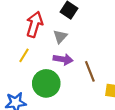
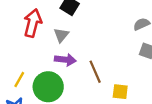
yellow line: (24, 55) -> (19, 80), moved

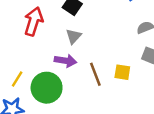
gray triangle: (61, 35) -> (74, 36), moved
yellow square: (120, 92) -> (122, 72), moved

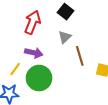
purple arrow: (65, 61) -> (34, 53), moved
brown line: (95, 74) -> (80, 56), moved

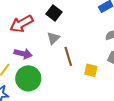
red arrow: (32, 22) -> (21, 24), turned -140

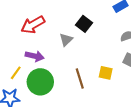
black square: (54, 13) -> (84, 24), moved
brown line: (68, 56) -> (80, 79), moved

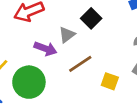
purple arrow: (35, 56) -> (45, 49), moved
brown line: (80, 79) -> (80, 64), moved, turned 66

